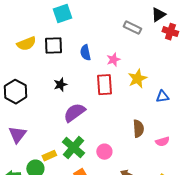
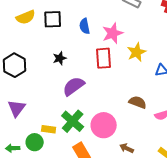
pink star: (113, 60) -> (113, 33), size x1.5
brown semicircle: (138, 129) -> (138, 102), turned -66
pink circle: (104, 152) -> (104, 125), size x1.6
yellow rectangle: (49, 156) -> (49, 129), turned 32

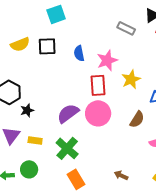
black star: (60, 58) -> (27, 110), moved
brown semicircle: (138, 102) -> (137, 119), moved, turned 102
pink circle: (104, 125) -> (98, 113), moved
yellow rectangle: (49, 129) -> (35, 140), moved

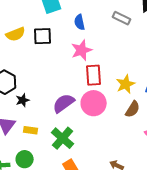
blue semicircle: (79, 53) -> (80, 22), moved
pink star: (107, 60) -> (82, 50), moved
yellow star: (131, 79) -> (126, 84), moved

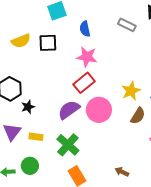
pink star: (82, 50) -> (87, 57), turned 30
red rectangle: (94, 75) -> (84, 83), moved, turned 55

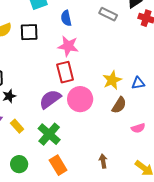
red rectangle: (84, 83) -> (65, 72), turned -65
yellow rectangle: (36, 137) -> (17, 126), turned 40
green circle: (30, 166) -> (19, 164), moved
brown arrow: (122, 172) -> (103, 161), turned 56

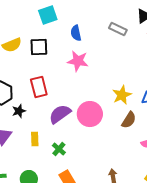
red rectangle: (65, 72) -> (39, 87), moved
yellow rectangle: (17, 126) -> (35, 139), moved, turned 40
green cross: (49, 134) -> (59, 149), size x0.6

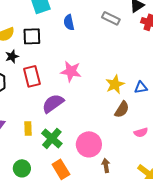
pink star: (78, 61) -> (71, 71), moved
black star: (19, 111) -> (12, 56), moved
pink circle: (90, 114) -> (89, 144), moved
green cross: (59, 149) -> (52, 138), size x1.5

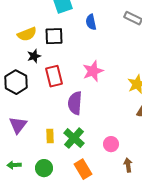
pink star: (71, 71) -> (93, 71), turned -30
purple semicircle: (53, 103) -> (75, 103), turned -50
yellow rectangle: (28, 128) -> (50, 136), moved
pink circle: (89, 144) -> (111, 144), size x0.6

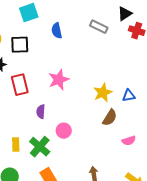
purple semicircle: (75, 103) -> (41, 112), size x0.6
pink circle: (111, 144) -> (64, 131), moved

